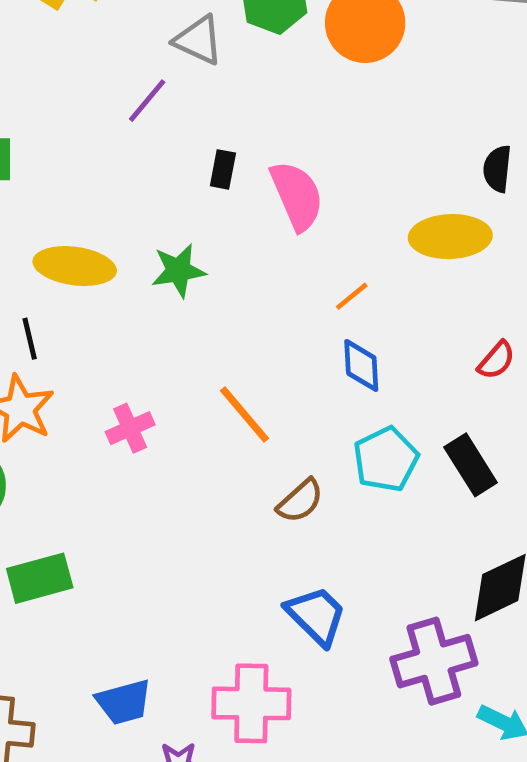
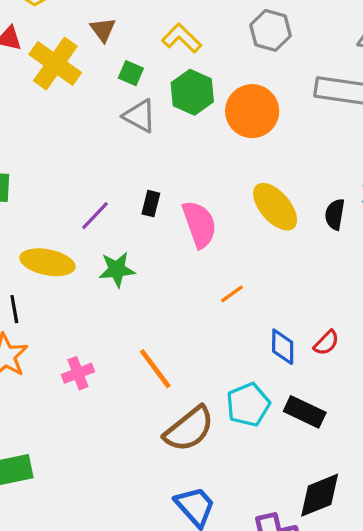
purple line: (147, 101) -> (95, 216), moved
yellow ellipse: (450, 237) -> (275, 207), moved, turned 48
blue diamond: (361, 365) -> (283, 347), moved
black rectangle: (471, 465) -> (305, 412), turned -36
brown semicircle: (300, 501) -> (189, 429), size x1.6

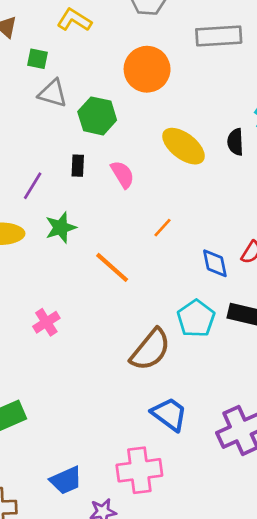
green hexagon: (192, 92) -> (97, 116), moved
pink semicircle: (199, 224) -> (122, 174), size x0.7
orange line: (155, 369) -> (112, 267), moved

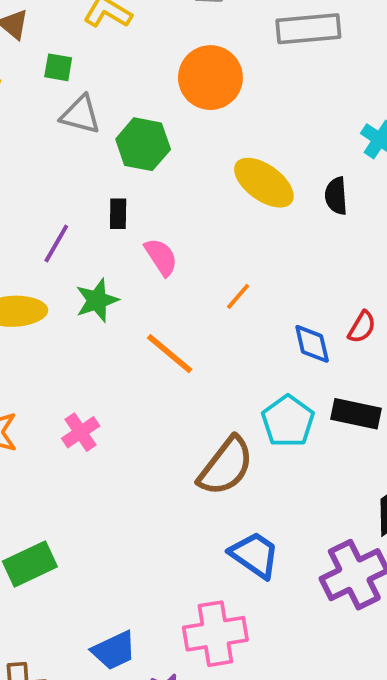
black semicircle: (235, 142) -> (336, 196), moved
pink semicircle: (122, 174) -> (161, 257), moved

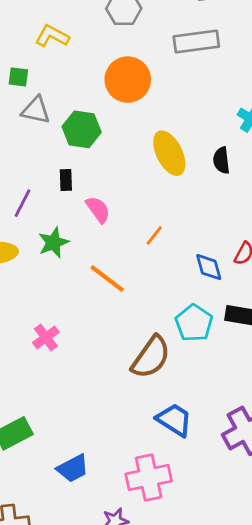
yellow ellipse: (264, 183) -> (169, 153), turned 30
blue trapezoid: (114, 650) -> (73, 468), moved

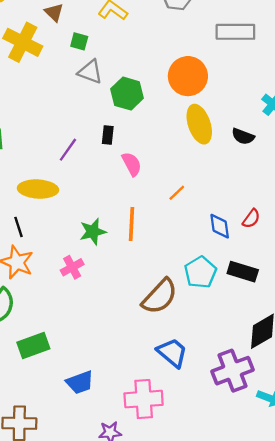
orange circle: (128, 80) -> (188, 76), moved
black semicircle: (221, 160) -> (243, 136), turned -70
green star: (53, 243) -> (93, 232), moved
orange line: (107, 278) -> (131, 224), turned 48

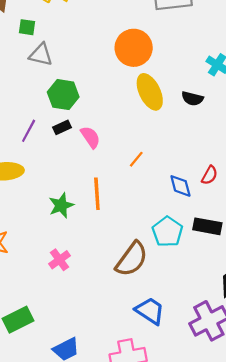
green hexagon: (127, 94) -> (63, 95), moved
black rectangle: (108, 135) -> (62, 127), moved, turned 66
pink cross: (72, 267) -> (60, 260), moved

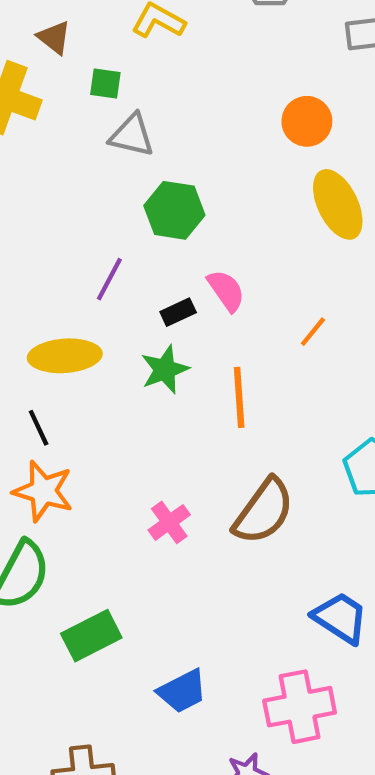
orange circle: (134, 48) -> (307, 121), size x0.7
black rectangle: (62, 127) -> (178, 312), moved
green star: (61, 205) -> (165, 369), moved
brown semicircle: (132, 259) -> (264, 511), moved

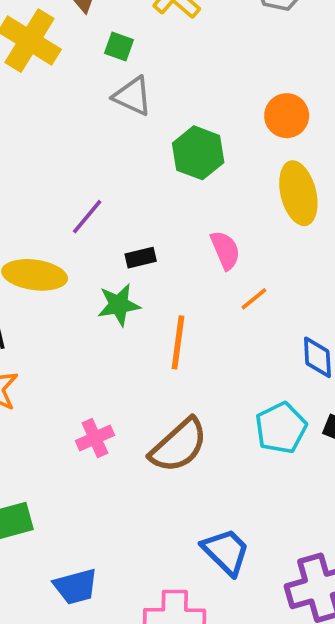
green hexagon: (174, 210) -> (198, 153), moved
pink semicircle: (226, 290) -> (225, 250), moved

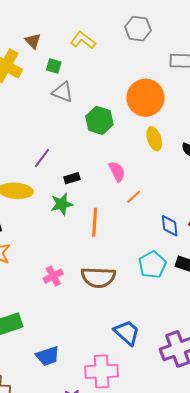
orange circle: (287, 116) -> (146, 98), size x1.6
yellow ellipse: (298, 193) -> (154, 139), size x0.7
brown semicircle: (179, 445) -> (98, 277), turned 48

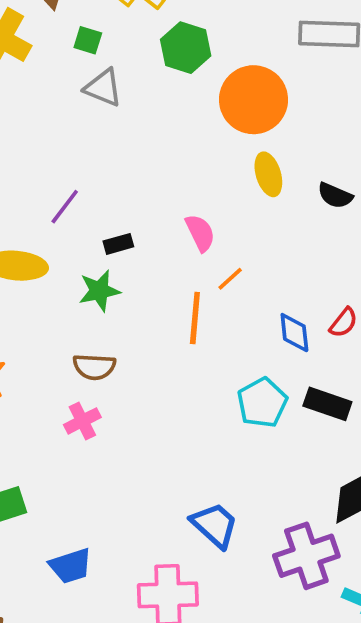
green hexagon: (99, 120) -> (186, 48), moved
orange line: (95, 222) -> (195, 318), moved
brown semicircle: (98, 277) -> (94, 367), moved, size x0.7

